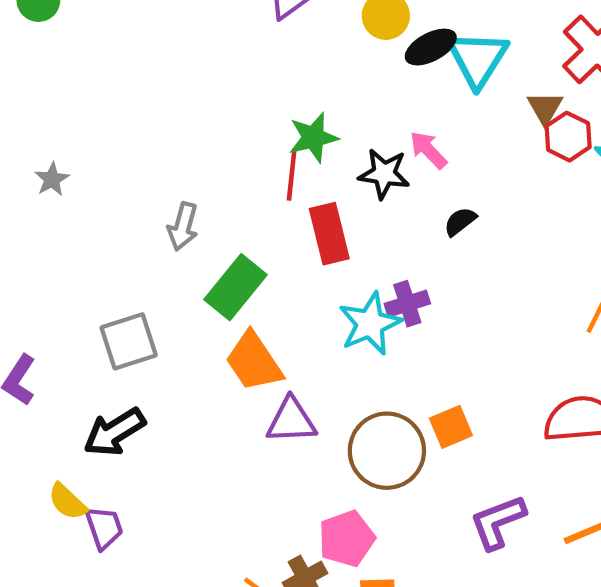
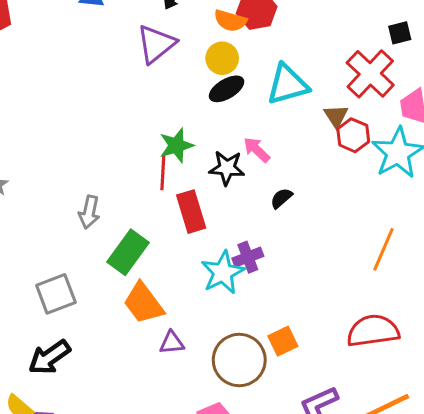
black ellipse: (431, 47) -> (227, 89), moved
cyan triangle: (478, 59) -> (288, 85), turned 45
purple triangle: (291, 421) -> (172, 343), size x0.7

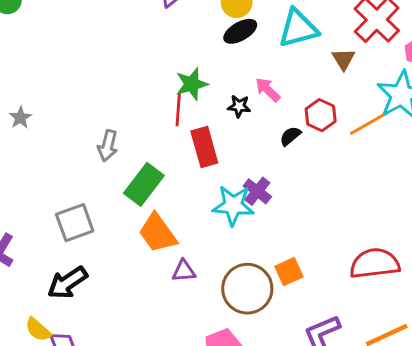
red hexagon: (353, 135) -> (321, 115), moved
black star: (227, 168) -> (239, 106), size x0.7
orange line: (383, 249) -> (369, 123), moved, turned 36
purple cross: (248, 257) -> (257, 191), turned -32
cyan star: (223, 273) -> (233, 205), turned 30

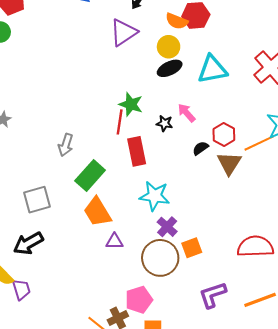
brown triangle: (344, 59) -> (229, 163), moved, size x1.4
green star: (192, 84) -> (131, 104), turned 30
purple cross: (257, 191) -> (167, 227), moved

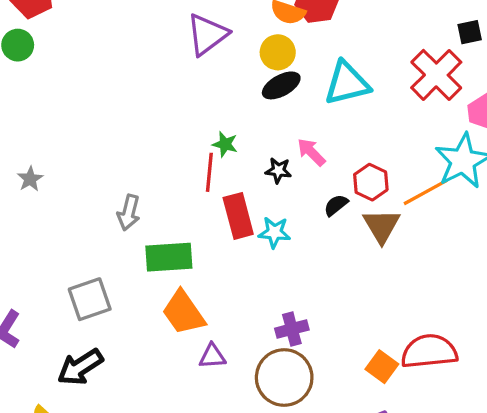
green star: (131, 104) -> (225, 144), size x0.7
green rectangle: (90, 175) -> (169, 257), turned 48
cyan star: (155, 196) -> (274, 232), moved, size x0.7
purple cross: (167, 227) -> (292, 329), turned 36
orange square: (192, 248) -> (382, 367), moved, turned -30

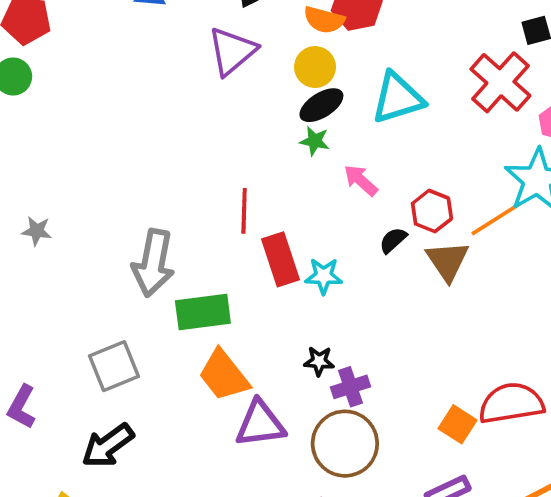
green star: (225, 144) -> (315, 141), moved
black star: (278, 170) -> (319, 361), moved
gray star: (30, 179) -> (37, 231), turned -30
gray arrow: (129, 213) -> (153, 263), size x1.6
purple triangle: (212, 356) -> (260, 424), size x1.6

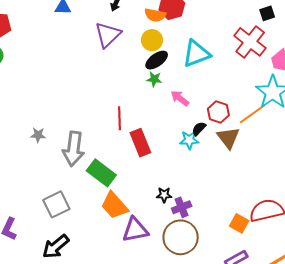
gray star: (37, 231) -> (38, 135), moved
cyan star: (324, 276) -> (189, 140), moved
green rectangle: (203, 312) -> (101, 173), turned 48

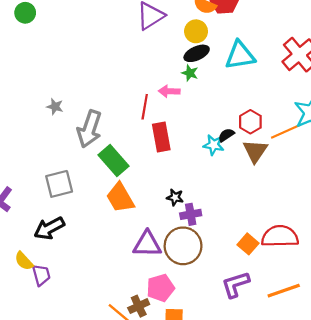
pink arrow: (180, 98) -> (169, 91), moved, turned -48
purple triangle: (135, 230) -> (147, 244), moved

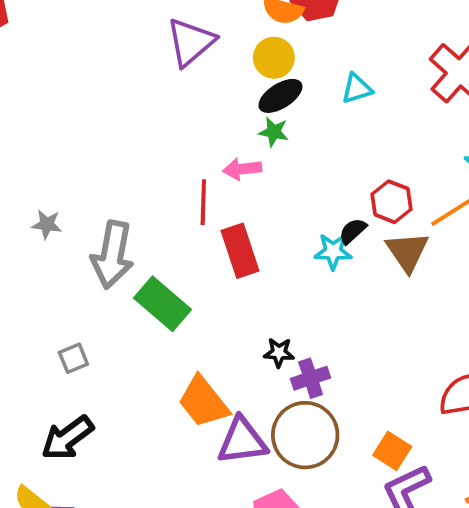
cyan triangle: (240, 55) -> (357, 89), size x0.6
gray square: (59, 184) -> (73, 358), size x0.6
orange trapezoid: (120, 198) -> (203, 402), moved
orange square: (248, 244) -> (392, 451), moved

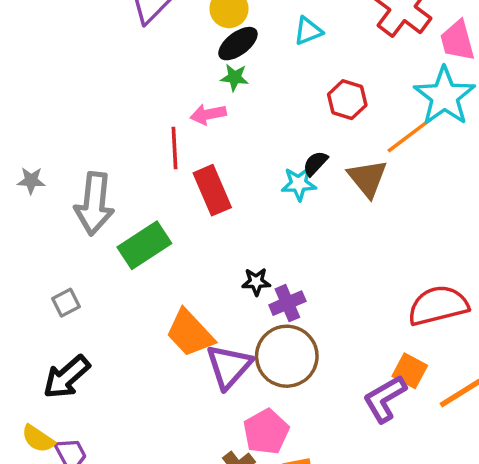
red hexagon: (392, 202) -> (347, 100), moved
green rectangle: (162, 304) -> (144, 245), turned -69
purple triangle: (242, 441) -> (229, 366), turned -36
orange square: (392, 451) -> (410, 371), moved

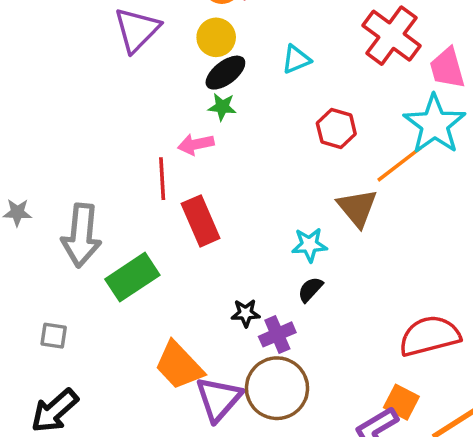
black semicircle: (315, 163) -> (310, 289), moved
cyan star: (299, 184) -> (309, 245), moved
gray square: (66, 303) -> (54, 336), turned 36

